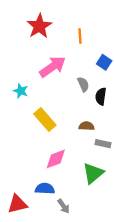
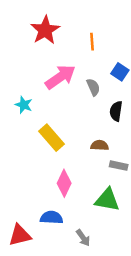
gray semicircle: (83, 84) -> (93, 87), moved
pink diamond: (56, 159) -> (64, 183), turned -45
green triangle: (93, 173) -> (107, 200), turned 50
gray arrow: (64, 206) -> (83, 238), moved

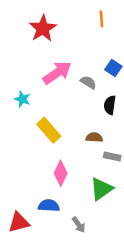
orange line: (92, 42) -> (101, 19), moved
gray semicircle: (93, 87) -> (88, 82), turned -35
green triangle: (107, 200) -> (101, 189), turned -45

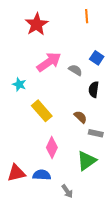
brown semicircle: (94, 137) -> (80, 117), turned 40
red triangle: (19, 222) -> (16, 173), moved

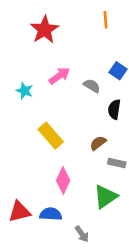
pink arrow: (49, 62) -> (59, 76), size x0.7
cyan star: (19, 84) -> (25, 91), moved
brown semicircle: (80, 117) -> (98, 143), turned -80

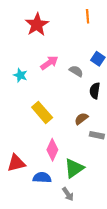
green triangle: (106, 197) -> (74, 168), moved
red triangle: (20, 212) -> (16, 163), moved

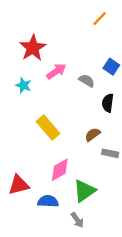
orange line: (88, 16) -> (100, 19), turned 48
red star: (37, 25) -> (33, 48), moved
pink diamond: (52, 150) -> (60, 170), turned 35

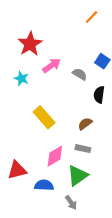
gray rectangle: (110, 153) -> (83, 149), moved

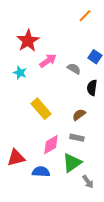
gray arrow: (71, 203) -> (88, 182), moved

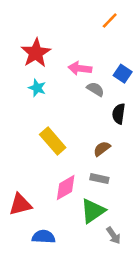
pink arrow: (48, 61) -> (80, 68), moved, turned -138
cyan star: (20, 73) -> (37, 88), moved
blue semicircle: (41, 172) -> (44, 237), moved

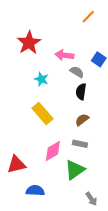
cyan star: (37, 88) -> (41, 79), moved
black semicircle: (119, 114) -> (81, 92), moved
gray arrow: (114, 235) -> (91, 199), moved

